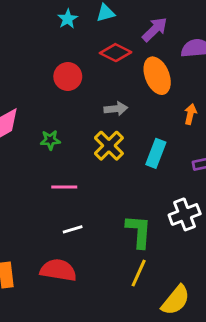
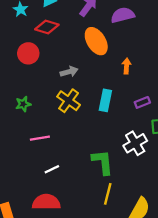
red diamond: (116, 53) -> (47, 27), moved

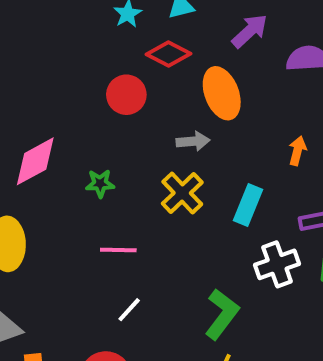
orange ellipse: (96, 41) -> (222, 93), moved
white cross: (135, 143) -> (277, 264), moved
green L-shape: (102, 162) -> (222, 314), turned 32
white line: (52, 169) -> (129, 310), turned -32

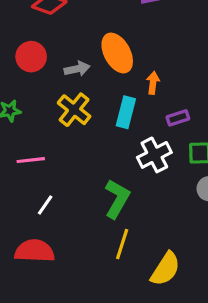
orange ellipse: (222, 93) -> (117, 53), moved
red circle: (126, 95) -> (31, 57), moved
orange arrow: (297, 151) -> (153, 83), moved

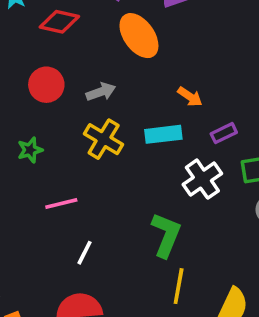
orange ellipse: (117, 53) -> (139, 36), moved
orange arrow: (153, 83) -> (190, 97), turned 125
cyan rectangle: (126, 112) -> (163, 134), turned 76

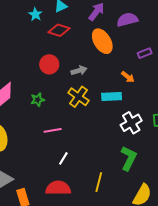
purple rectangle: (224, 133) -> (145, 53), moved
green L-shape: (166, 235) -> (129, 158), moved
yellow line: (179, 286) -> (99, 182), moved

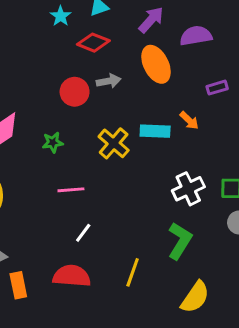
gray arrow: (79, 71) -> (109, 81), moved
cyan rectangle: (112, 97) -> (155, 131), moved

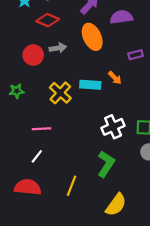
pink line: (71, 190) -> (42, 129), moved

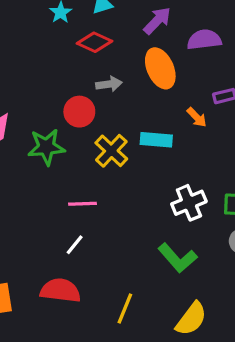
red circle: (33, 55) -> (79, 112), moved
orange arrow: (115, 78) -> (197, 117), moved
green star: (17, 91) -> (46, 147), size x1.6
green L-shape: (106, 164) -> (177, 258), turned 105
yellow line: (71, 186) -> (125, 309), moved

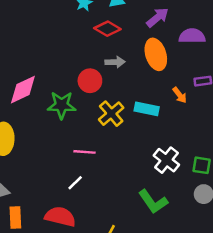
white cross: (189, 203) -> (166, 160), turned -35

